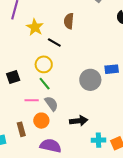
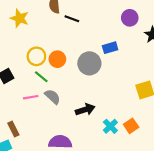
black line: (54, 42) -> (72, 19), moved
orange circle: (41, 121) -> (57, 59), moved
brown rectangle: (21, 129) -> (13, 129), moved
cyan cross: (99, 140) -> (110, 126), turned -32

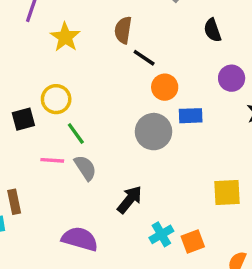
yellow circle: (36, 56) -> (56, 99), moved
orange circle: (57, 59) -> (165, 87), moved
black arrow: (85, 110) -> (130, 200), turned -48

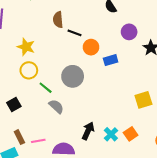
yellow star: (65, 37) -> (26, 47), moved
black square: (23, 119) -> (14, 104), moved
gray circle: (154, 132) -> (73, 76), moved
pink line: (52, 160) -> (38, 141), moved
black arrow: (130, 200) -> (88, 131), moved

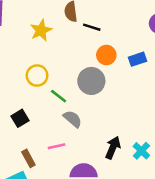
yellow star: (26, 47) -> (41, 30), moved, turned 30
orange circle: (91, 47) -> (106, 55), moved
pink line: (38, 141) -> (56, 146), moved

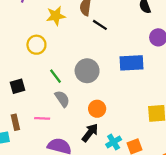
orange circle: (106, 55) -> (97, 109), moved
blue rectangle: (137, 59) -> (132, 63), size x1.5
yellow circle: (37, 76) -> (36, 45), moved

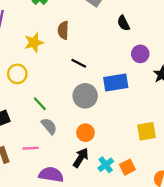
black line: (100, 25) -> (79, 63), moved
gray circle: (87, 71) -> (85, 96), moved

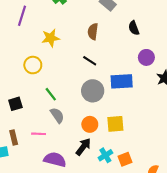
brown semicircle: (63, 30) -> (93, 31), moved
yellow square: (147, 131) -> (115, 124), moved

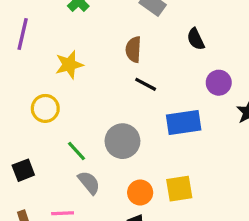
black line: (90, 61) -> (146, 84), moved
gray circle: (93, 91) -> (122, 141), moved

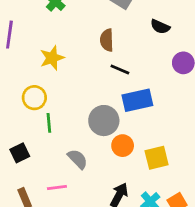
black semicircle: (196, 39) -> (160, 27), turned -36
blue rectangle: (184, 122) -> (137, 100), moved
green line: (76, 151) -> (49, 123), moved, turned 42
orange circle: (140, 193) -> (123, 146), moved

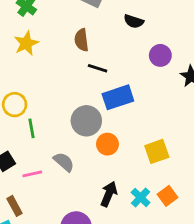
yellow star: (52, 58) -> (26, 43), moved
yellow square: (157, 158) -> (157, 151), moved
pink line: (57, 188) -> (32, 174), moved

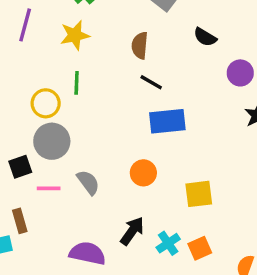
purple circle: (160, 55) -> (240, 73), moved
gray circle: (86, 121) -> (52, 141), moved
green line: (32, 128) -> (77, 83), moved

